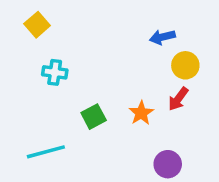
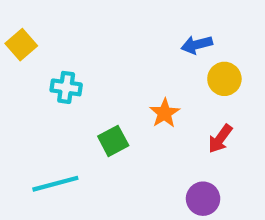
yellow square: (37, 25) -> (21, 45), moved
red arrow: (178, 99) -> (220, 139), moved
orange star: (141, 113) -> (165, 113), moved

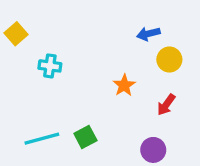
green square: (113, 141) -> (85, 137), moved

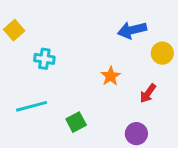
blue arrow: (148, 34) -> (132, 30), size x1.4
yellow circle: (169, 60) -> (162, 53), moved
cyan line: (42, 139) -> (31, 106), moved

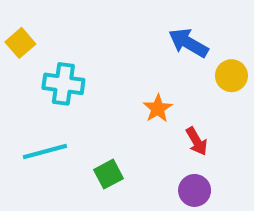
blue arrow: (132, 30) -> (188, 43), turned 44
cyan cross: (44, 59) -> (63, 84), size x1.4
red arrow: (148, 93) -> (197, 141), moved, turned -66

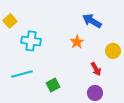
yellow circle: (231, 76) -> (113, 51), moved
orange star: (158, 108) -> (77, 42), moved

